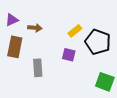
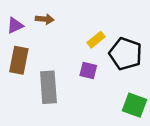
brown arrow: (35, 28) -> (45, 19), moved
gray rectangle: (38, 68) -> (48, 87), size x1.4

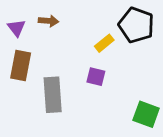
purple triangle: (15, 26) -> (16, 28), turned -42
black pentagon: (126, 54) -> (136, 25), moved

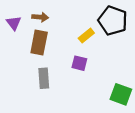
brown rectangle: (21, 65) -> (39, 42), moved
gray rectangle: (53, 95) -> (44, 78), size x0.7

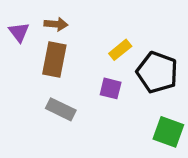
black pentagon: (113, 21) -> (157, 72), moved
gray rectangle: (44, 78) -> (61, 109), turned -60

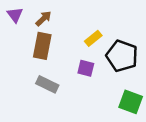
brown arrow: (56, 24) -> (44, 19), turned -49
purple triangle: (19, 32) -> (15, 15), moved

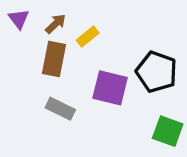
yellow rectangle: (93, 38) -> (88, 37), moved
purple square: (86, 68) -> (110, 88), size x1.6

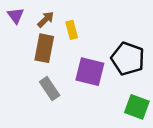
yellow rectangle: (88, 37) -> (72, 30), turned -66
gray rectangle: (60, 109) -> (50, 89), turned 30

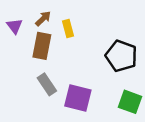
purple triangle: (16, 16) -> (15, 26), moved
purple square: (90, 72) -> (78, 98), moved

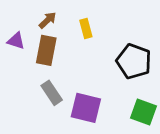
purple triangle: (15, 26) -> (16, 41), moved, turned -35
yellow rectangle: (68, 29) -> (86, 28), moved

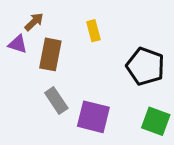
brown arrow: (48, 20) -> (34, 22), moved

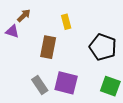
brown rectangle: (50, 54) -> (48, 47), moved
gray rectangle: (56, 100) -> (40, 85), moved

